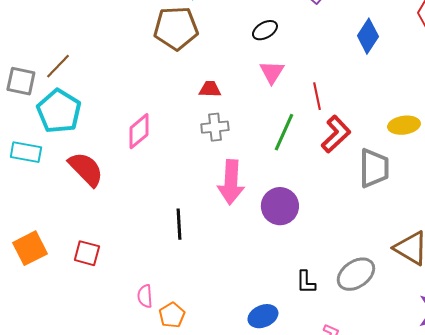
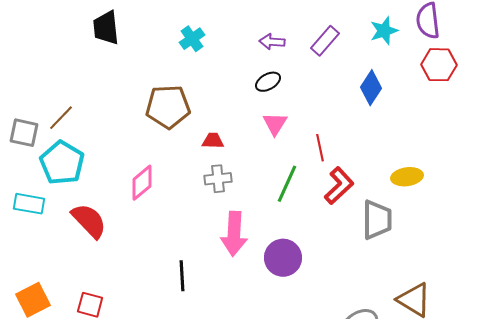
brown pentagon: (176, 28) -> (168, 107), moved

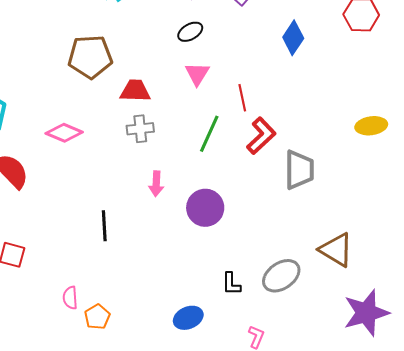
red trapezoid: (213, 141) -> (135, 91), size x1.4
yellow ellipse: (407, 177) -> (371, 126), moved
pink diamond: (142, 183) -> (64, 133), turned 63
pink arrow: (234, 234) -> (156, 184), size x0.6

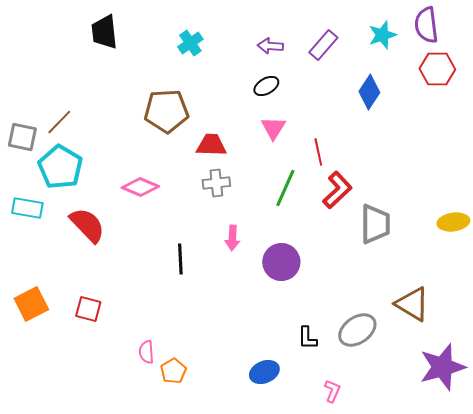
yellow ellipse: (371, 126) -> (453, 222), moved
black line: (104, 226) -> (180, 259), moved

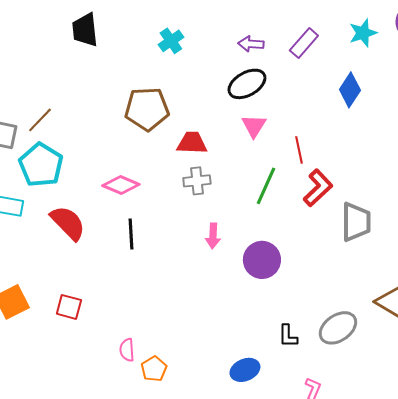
black ellipse: (266, 86) -> (247, 84), size x1.5
black line: (180, 259) -> (131, 234), moved

